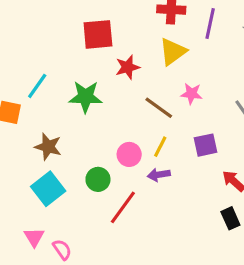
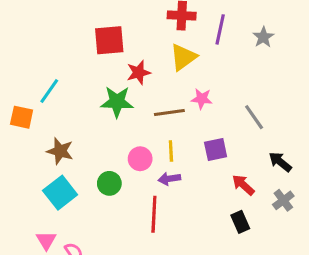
green star: (86, 97) -> (117, 102), moved
brown line: (159, 108) -> (169, 113), turned -44
yellow line: (160, 147) -> (171, 151), turned -30
red line: (123, 207) -> (154, 214), moved, turned -33

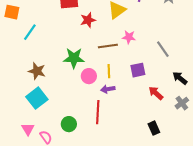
green star: (117, 102) -> (74, 58), moved
orange square: (22, 117) -> (12, 12), moved
green circle: (109, 183) -> (69, 124), moved
black rectangle: (240, 222) -> (154, 128), moved

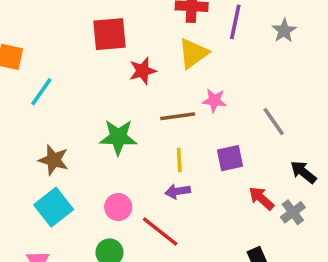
pink circle: (89, 76) -> (118, 207), moved
gray cross: (182, 103) -> (293, 212), moved
red line: (98, 112) -> (160, 232), turned -55

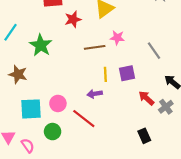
green star: (118, 137) -> (41, 45), moved, turned 30
yellow line: (179, 160) -> (105, 74), moved
cyan square: (54, 207) -> (31, 109), moved, turned 35

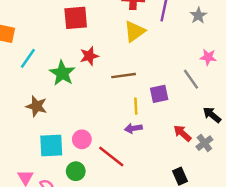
red star: (73, 19) -> (89, 56), moved
pink star: (117, 38) -> (208, 57), moved
purple square: (127, 73) -> (159, 94), moved
purple arrow: (95, 94) -> (133, 128), moved

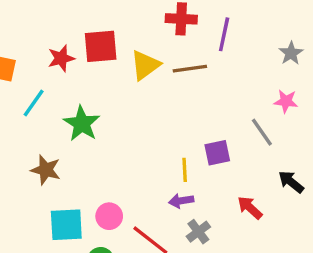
gray star: (198, 15) -> (291, 53), moved
yellow triangle: (135, 31) -> (145, 65), moved
red star: (89, 56) -> (61, 58), moved
brown line: (124, 76) -> (190, 69), moved
gray cross: (204, 143) -> (198, 232), moved

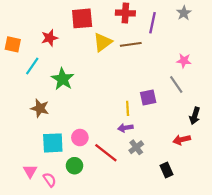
red square: (101, 46) -> (82, 18), moved
gray star: (291, 53) -> (184, 13), moved
pink star: (286, 101) -> (184, 61), moved
black arrow: (291, 182) -> (195, 116), turned -112
red arrow: (250, 208) -> (182, 140), moved, turned -56

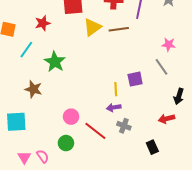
cyan square: (53, 143) -> (16, 122), moved
gray cross: (136, 147) -> (124, 126), turned -32
pink triangle: (30, 171) -> (24, 157), moved

